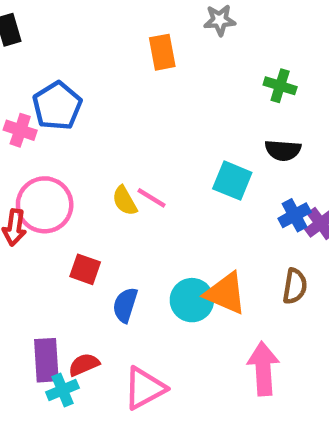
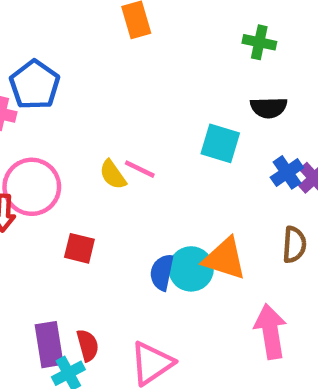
blue semicircle: (125, 305) -> (162, 272), moved
red semicircle: (84, 365) -> (88, 345), turned 104

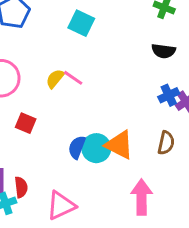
cyan square: (220, 143) -> (81, 23), moved
yellow semicircle: (113, 175) -> (55, 79), turned 66

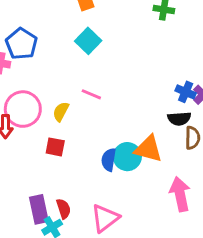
cyan square: (81, 23) -> (88, 41), turned 30
black semicircle: (163, 51) -> (179, 119), moved
yellow semicircle: (55, 79) -> (61, 112), moved
blue cross: (169, 95) -> (186, 92), turned -30

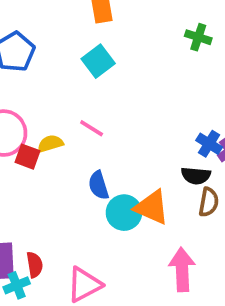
yellow semicircle: (61, 112) -> (50, 144), turned 36
red square: (55, 147) -> (28, 157), moved
blue semicircle: (109, 160) -> (99, 185), moved, turned -35

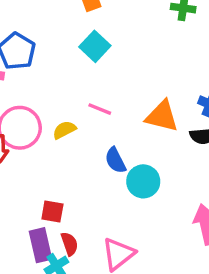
red square: (28, 157) -> (52, 211), moved
orange triangle: (152, 207) -> (162, 116), moved

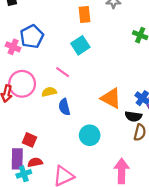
pink line: (100, 109) -> (63, 72), moved
blue semicircle: (115, 160) -> (64, 107), moved
red semicircle: (69, 244) -> (35, 162), turned -96

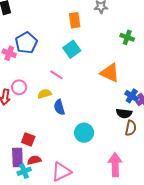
pink circle: (22, 84) -> (19, 87), size x0.6
orange triangle: (111, 98) -> (110, 73), moved

